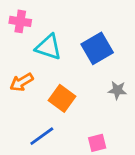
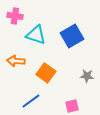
orange arrow: (22, 82) -> (16, 61), turned 36
gray star: (117, 90) -> (87, 76), moved

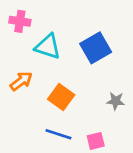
orange arrow: (16, 61) -> (21, 81), turned 138
blue line: (31, 101) -> (58, 134), moved, turned 54

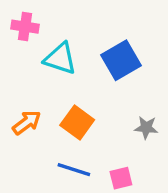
orange arrow: (21, 81) -> (27, 123), moved

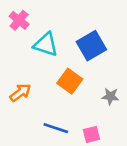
pink cross: (25, 27) -> (19, 20), turned 30
orange square: (77, 123) -> (70, 81), moved

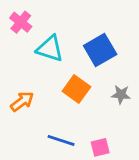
gray star: (110, 96) -> (121, 95), moved

